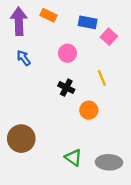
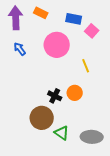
pink circle: (67, 53) -> (57, 45), size x1.6
black cross: (66, 88) -> (55, 96), moved
brown circle: (21, 139) -> (42, 118), moved

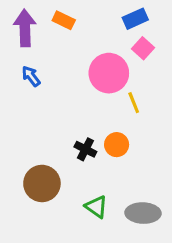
blue rectangle: (74, 19) -> (135, 19), moved, turned -35
pink circle: (57, 45) -> (109, 73), moved
brown circle: (42, 118) -> (42, 183), moved

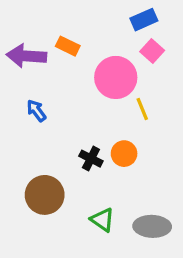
orange rectangle: (64, 20) -> (68, 46), moved
purple arrow: (25, 28) -> (26, 56), moved, turned -84
blue arrow: (31, 76) -> (36, 111), moved

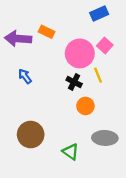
pink square: (152, 51) -> (105, 45), moved
black cross: (91, 159) -> (74, 82), moved
gray ellipse: (152, 226) -> (105, 138), moved

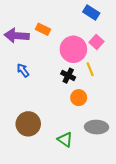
blue rectangle: (99, 13) -> (91, 13), turned 56

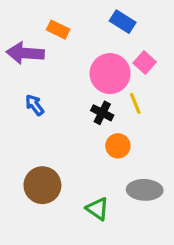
blue rectangle: (91, 13) -> (123, 22), moved
orange rectangle: (43, 29) -> (58, 30), moved

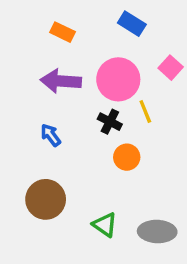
purple arrow: (25, 53) -> (61, 81), moved
pink square: (145, 63) -> (171, 68), moved
blue arrow: (35, 105) -> (51, 135), moved
gray ellipse: (145, 190) -> (157, 232), moved

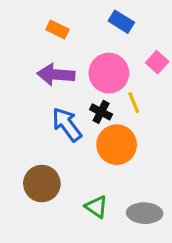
blue arrow: (51, 135) -> (67, 124), moved, size x1.6
orange circle: (127, 157) -> (117, 145), size x1.6

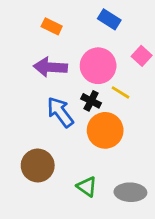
yellow line: (134, 103) -> (121, 92), turned -36

